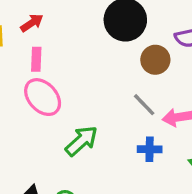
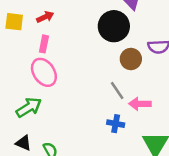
green arrow: (82, 141) -> (29, 107), moved

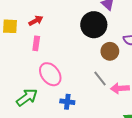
pink ellipse: (44, 72) -> (50, 74), moved
blue cross: (116, 124) -> (67, 102), moved

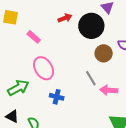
red arrow: (36, 21) -> (65, 18), moved
pink rectangle: (36, 43) -> (34, 37), turned -64

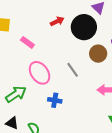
gray line: (91, 78) -> (73, 70), moved

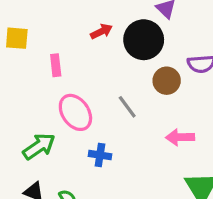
pink rectangle: (27, 42) -> (56, 65), turned 48

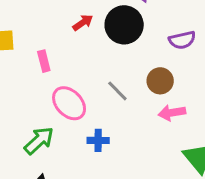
brown circle: (167, 81) -> (160, 81), moved

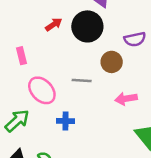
brown circle: (160, 81) -> (112, 62), moved
gray line: (117, 91) -> (82, 81), turned -42

